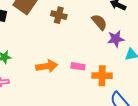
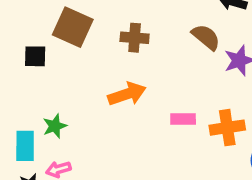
orange arrow: (47, 66) -> (127, 94), moved

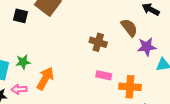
brown cross: (135, 38) -> (98, 42), moved
orange arrow: (127, 94) -> (45, 78), moved, turned -55

